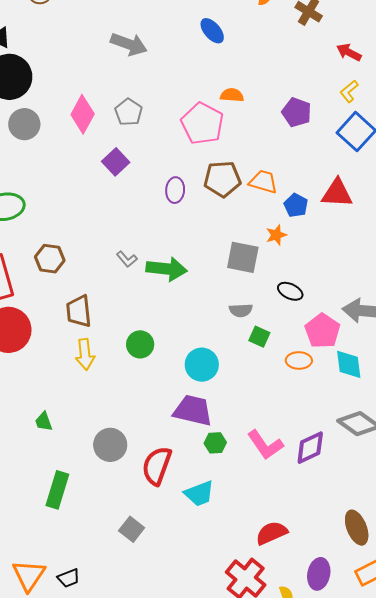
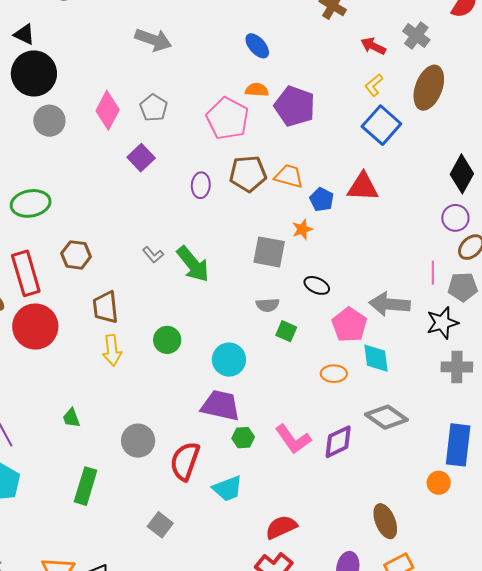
blue ellipse: (212, 31) -> (257, 46), moved
purple pentagon: (297, 112) -> (295, 106), moved, size x1.4
green arrow: (167, 269) -> (193, 264), turned 45
orange ellipse: (299, 360) -> (334, 374), moved
red semicircle: (272, 533) -> (281, 527), moved

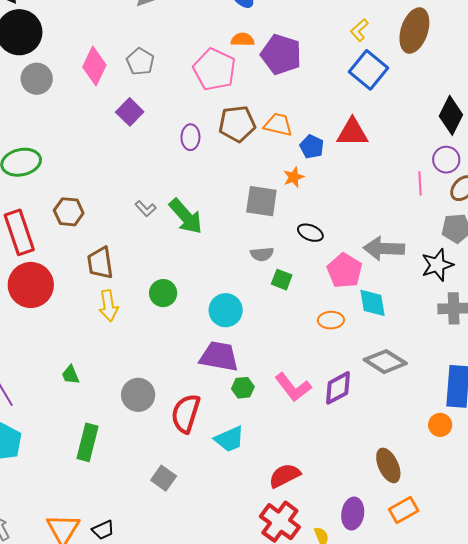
pink line: (433, 273) -> (420, 183), moved

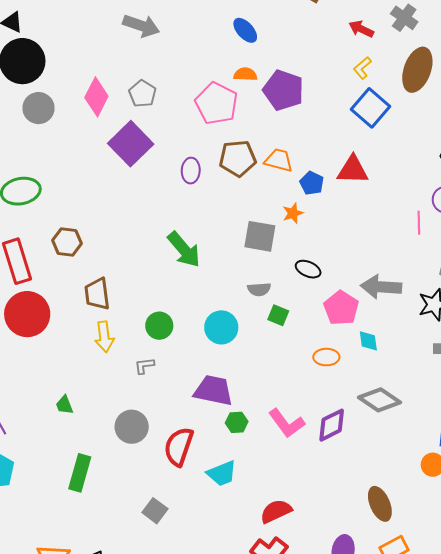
purple square: (130, 112) -> (131, 144), size x1.6
gray L-shape: (146, 209) -> (144, 366), moved, turned 125
cyan diamond: (372, 303) -> (368, 341), size x0.7
cyan circle: (226, 310) -> (221, 327), moved

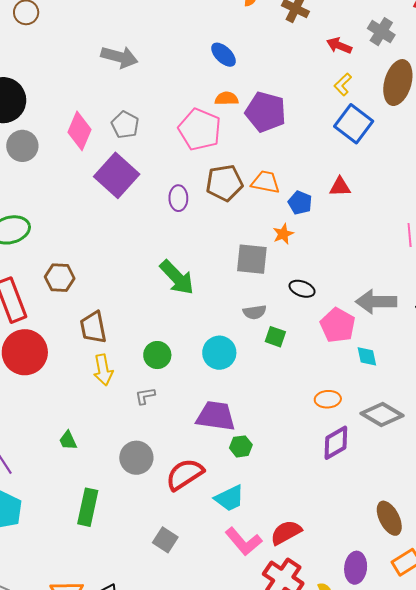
red triangle: (353, 170) -> (340, 187), size x0.7
orange ellipse: (326, 357) -> (328, 399), moved
pink L-shape: (287, 423) -> (244, 541), moved
red semicircle: (179, 447) -> (185, 474), turned 42

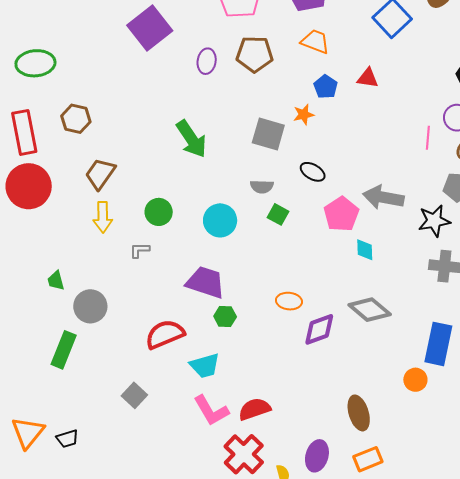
orange trapezoid: (265, 182) -> (315, 41), moved
brown trapezoid: (93, 327) -> (100, 174), turned 36
orange ellipse: (328, 399) -> (289, 301), moved
gray circle: (136, 458) -> (90, 306), moved

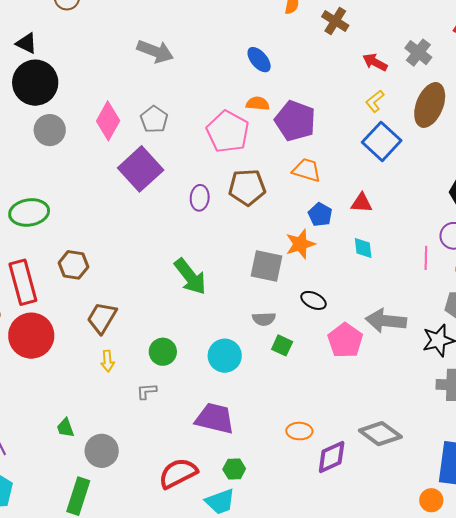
orange star: (304, 115) -> (300, 244), size x1.4
yellow arrow: (103, 217) -> (107, 361), size x0.7
cyan diamond: (365, 250) -> (363, 248), moved
green hexagon: (225, 316) -> (234, 469), moved

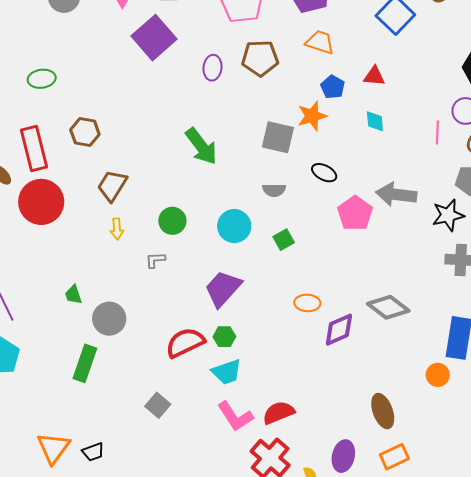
green ellipse: (29, 212) -> (42, 79), size x0.7
green square: (282, 345) -> (284, 240), moved, turned 35
purple trapezoid: (215, 418) -> (223, 289), turned -63
green hexagon: (234, 469) -> (224, 337), moved

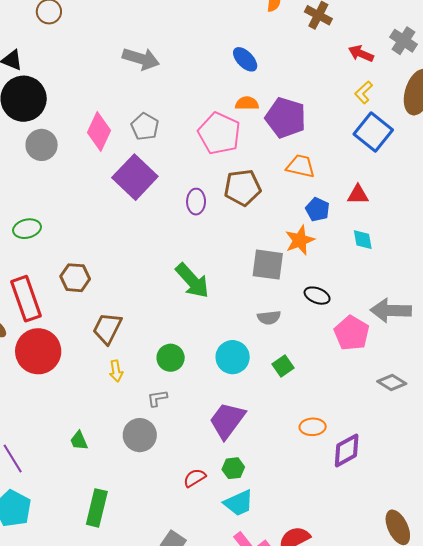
gray diamond: (388, 307) -> (392, 382), moved, size x0.7
gray circle: (109, 319) -> (140, 435), moved
red semicircle: (185, 343) -> (195, 478), size x0.6

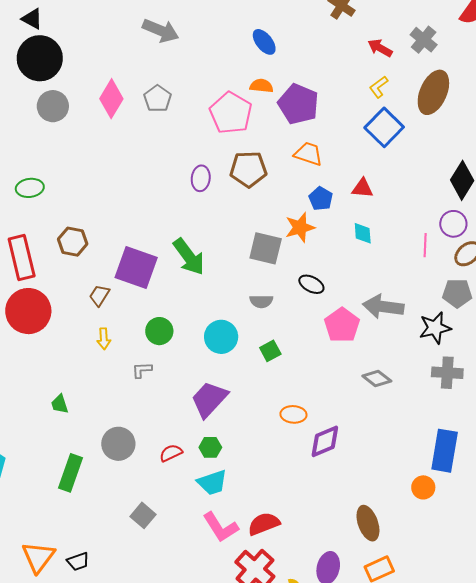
purple square: (135, 177) -> (136, 268), moved, turned -30
brown trapezoid: (107, 328) -> (99, 295), size x0.7
gray circle: (140, 435) -> (118, 444), moved

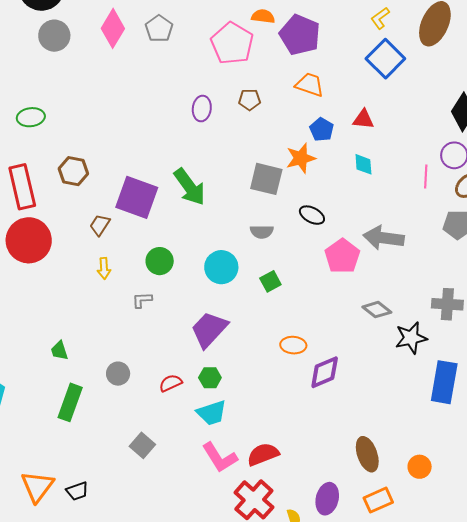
brown pentagon: (248, 169) -> (249, 100), size x0.6
black star: (435, 328) -> (411, 338), moved
green trapezoid: (60, 404) -> (59, 351), moved
gray circle: (118, 444) -> (118, 374), size x0.7
orange circle: (423, 487) -> (420, 467), moved

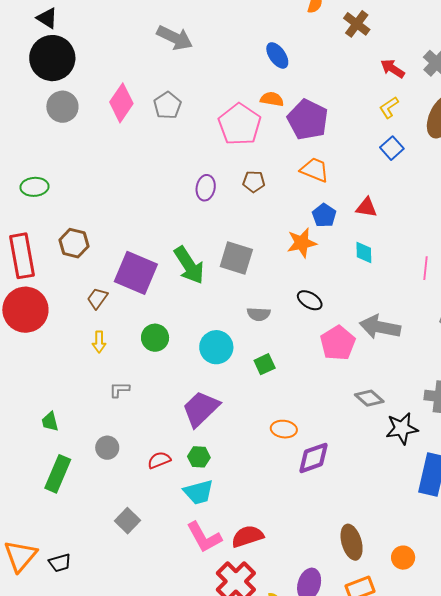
blue square: (385, 59) -> (392, 148), size x0.6
gray square: (266, 179) -> (236, 258), moved
gray L-shape: (142, 300) -> (119, 390), moved

